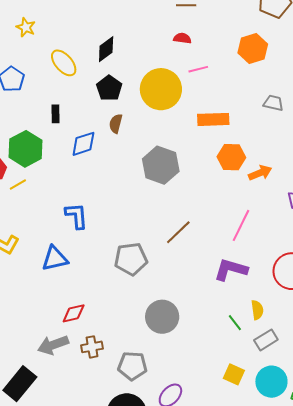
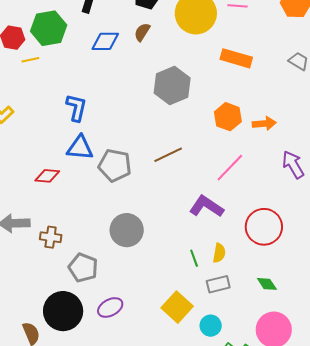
orange hexagon: (231, 157) -> (228, 117), moved
blue triangle: (55, 259) -> (80, 148), moved
red diamond: (74, 313) -> (47, 176), moved
yellow square: (234, 374) -> (177, 307), size x1.4
cyan circle: (271, 382) -> (211, 326), size x0.7

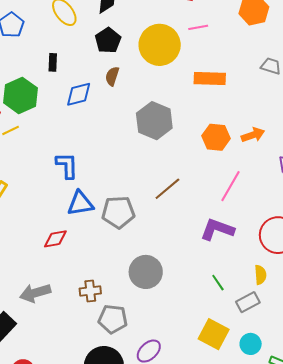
brown cross: (51, 237) -> (90, 291), moved
yellow semicircle: (219, 253) -> (260, 275), moved

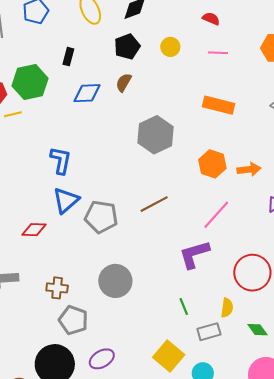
yellow circle: (160, 45) -> (170, 47), moved, size x0.5
blue triangle: (80, 204) -> (66, 200), turned -44
purple L-shape: (217, 229) -> (194, 254), turned -48

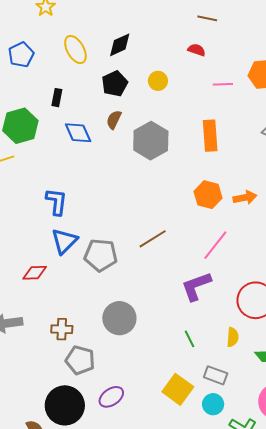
pink line: (218, 53) -> (223, 84), moved
blue diamond: (87, 93) -> (78, 133), turned 72
orange rectangle: (219, 105) -> (210, 136), turned 76
gray hexagon: (156, 135) -> (151, 141), moved
gray rectangle: (209, 332) -> (216, 375), moved, turned 40

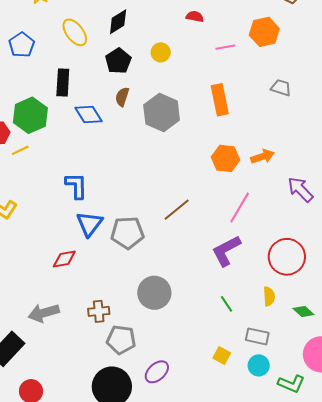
black rectangle: (57, 98) -> (63, 83), size x1.5
yellow square: (178, 389) -> (222, 355), size x0.6

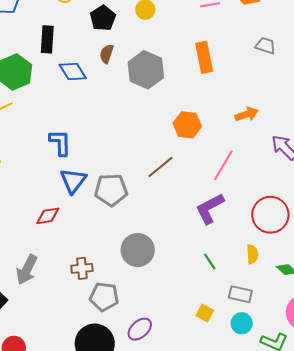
orange hexagon: (226, 158) -> (187, 125), moved
gray arrow: (44, 313) -> (27, 270), turned -48

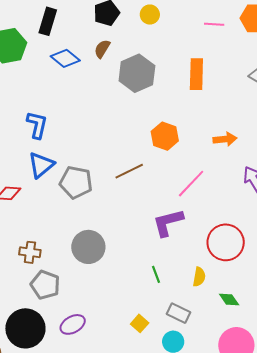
blue diamond: (73, 71) -> (65, 58), turned -32

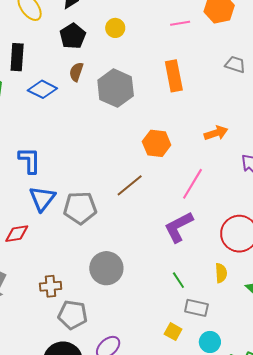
gray rectangle: (178, 313) -> (196, 308), moved

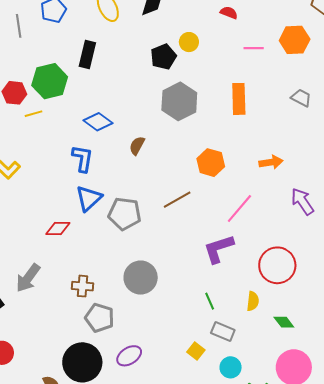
black pentagon: (73, 36) -> (163, 57), moved
brown semicircle: (76, 72) -> (137, 146), moved
blue diamond: (42, 89) -> (98, 122), moved

